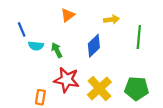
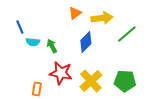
orange triangle: (68, 15) -> (75, 13), moved
yellow arrow: (111, 20) -> (102, 18), size x1.5
green line: (139, 37) -> (127, 34), turned 45

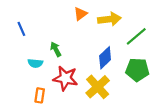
cyan semicircle: (33, 42) -> (35, 63), moved
blue diamond: (86, 42) -> (105, 58), moved
green pentagon: (125, 81) -> (137, 70), moved

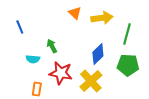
orange triangle: (80, 14) -> (75, 13), turned -40
green line: (136, 36) -> (127, 34), turned -35

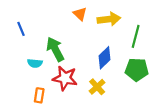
green arrow: (52, 46) -> (55, 49), size x1.6
yellow cross: (91, 81) -> (97, 87), size x0.7

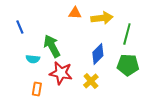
orange triangle: (80, 14) -> (75, 13), turned -40

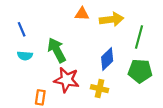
cyan semicircle: (33, 59) -> (25, 56), moved
yellow cross: (91, 81) -> (99, 89), turned -35

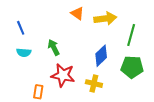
orange triangle: (82, 14) -> (77, 13), turned 32
green arrow: (57, 50) -> (54, 47), size x0.7

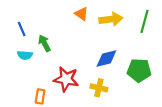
green line: (131, 35) -> (145, 21), moved
green arrow: (54, 47) -> (44, 43), moved
blue diamond: (101, 56) -> (106, 58), turned 30

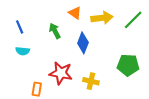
green line: (145, 21) -> (133, 20), turned 30
green arrow: (44, 43) -> (55, 31), moved
blue diamond: (106, 58) -> (83, 43), moved, turned -55

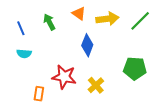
green arrow: (55, 31) -> (49, 22), moved
yellow cross: (91, 81) -> (96, 85), turned 35

